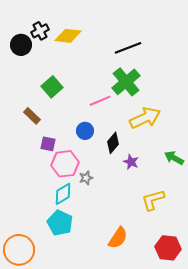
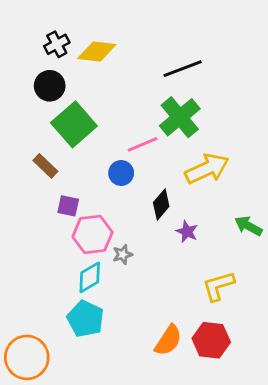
black circle: (21, 45) -> (50, 86), moved
green square: (52, 87) -> (74, 124), size x1.4
blue circle: (85, 131) -> (121, 173), moved
red hexagon: (168, 248) -> (211, 340), moved

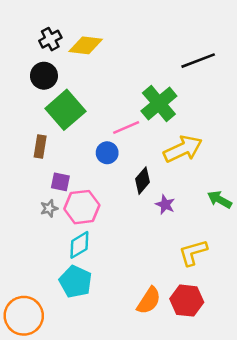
black line: (183, 69) -> (198, 61), moved
brown rectangle: (45, 166) -> (40, 146), turned 55
gray star: (123, 254) -> (49, 208), moved

